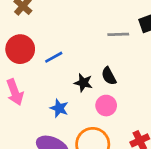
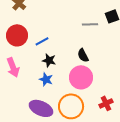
black star: (83, 83) -> (49, 60), moved
pink circle: (106, 106) -> (81, 77), size x1.5

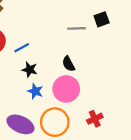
blue star: (46, 79) -> (35, 91), moved

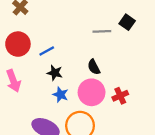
black square: (102, 19) -> (127, 22), turned -35
red cross: (95, 119) -> (120, 96), moved

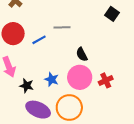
gray line: (102, 31) -> (62, 27), moved
black star: (55, 73) -> (27, 86), moved

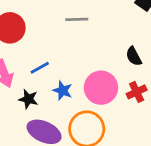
blue line: (39, 40) -> (40, 68), moved
black semicircle: (82, 54) -> (134, 56), moved

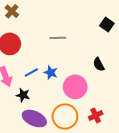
blue star: (63, 91) -> (51, 73), moved
red cross: (137, 92) -> (96, 115), moved

